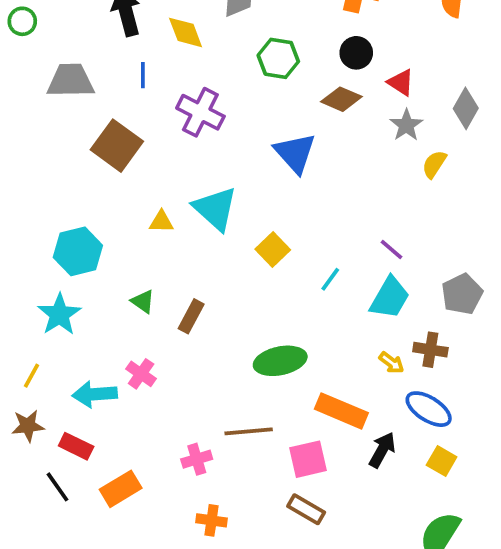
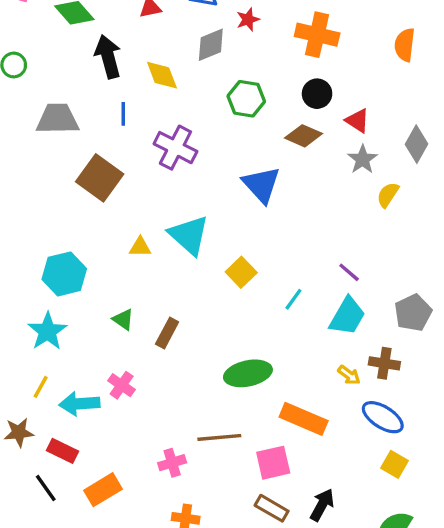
yellow line: (32, 376) -> (41, 387), moved
black arrow: (382, 450) -> (322, 505), moved

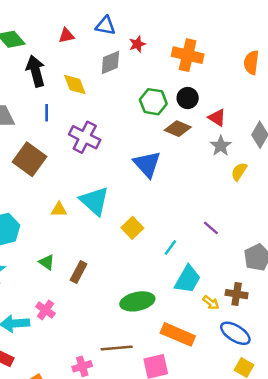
green hexagon: (246, 99) -> (153, 102), moved
cyan trapezoid: (347, 316) -> (188, 279), moved

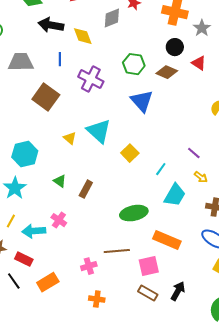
black arrow: (36, 71) -> (51, 25), turned -65
green hexagon: (153, 102) -> (134, 64), moved
gray star: (221, 146) -> (202, 28), moved
yellow triangle: (59, 210) -> (70, 138), turned 40
yellow arrow: (211, 303) -> (201, 177), moved

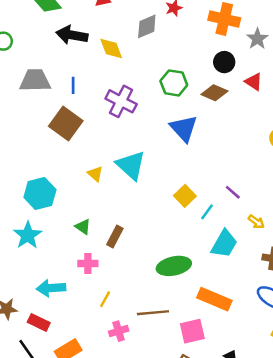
blue line: (60, 59) -> (73, 85), moved
yellow square: (130, 153) -> (185, 196), moved
purple line: (194, 153) -> (233, 192), moved
pink cross: (59, 220) -> (88, 264), moved, turned -35
yellow line: (11, 221) -> (105, 299), moved

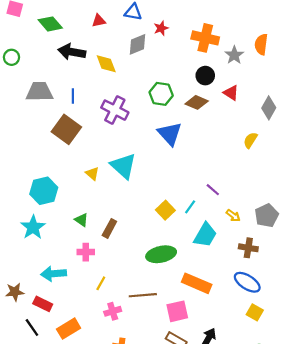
yellow square: (185, 196) -> (165, 210), moved

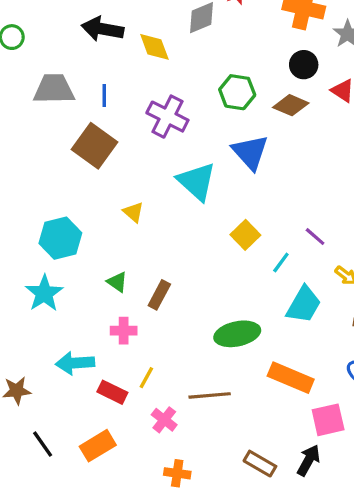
cyan triangle: (123, 166) -> (197, 181), moved
yellow square: (165, 210) -> (245, 235), moved
red rectangle: (43, 304) -> (112, 392), moved
pink cross: (113, 311) -> (164, 420), turned -35
pink square: (177, 311) -> (328, 420), moved

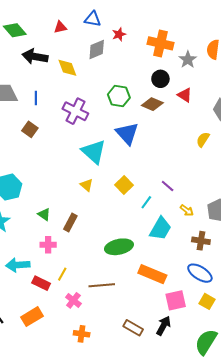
brown square: (94, 146) -> (30, 129), size x0.6
yellow triangle: (133, 212) -> (87, 185), moved

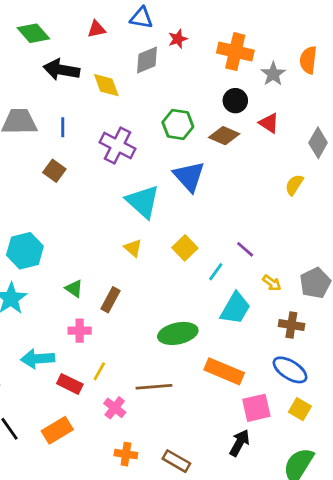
brown rectangle: (133, 328) -> (176, 461), moved

